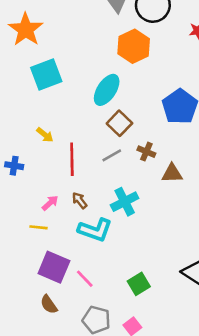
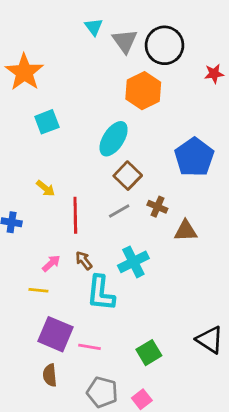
cyan square: (46, 74) -> (47, 122), size x0.7
cyan L-shape: (95, 230) -> (101, 293), turned 76
pink line: (85, 279) -> (89, 347), turned -36
brown semicircle: (49, 304) -> (50, 375), turned 30

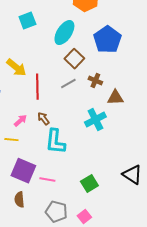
cyan square: (47, 122) -> (27, 21), moved
blue pentagon: (194, 157) -> (107, 40), moved
yellow arrow: (46, 188) -> (16, 68), size x1.5
cyan cross: (133, 262) -> (95, 120), moved

